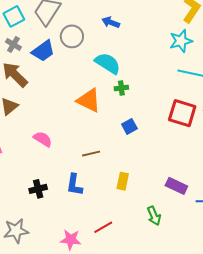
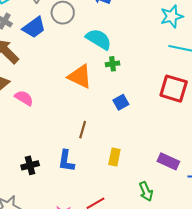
pink semicircle: (43, 139) -> (24, 98), moved
brown line: (91, 154) -> (83, 130), turned -60

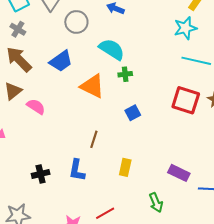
blue trapezoid: (34, 27) -> (61, 61), moved

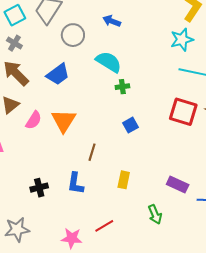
orange triangle: (92, 86) -> (64, 121), moved, turned 36
pink semicircle: (36, 107) -> (34, 120), turned 90

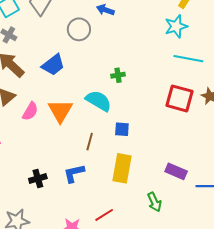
gray circle: (73, 35) -> (79, 29), moved
cyan semicircle: (109, 62) -> (98, 101), moved
blue square: (130, 125) -> (122, 129), moved, turned 35
yellow rectangle: (124, 180) -> (122, 168), size x1.6
blue L-shape: (75, 183) -> (74, 173), turned 70

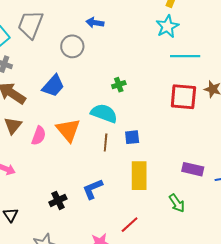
brown line: (90, 142) -> (106, 142), moved

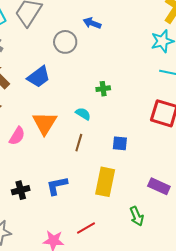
cyan semicircle: (104, 113) -> (83, 114), size x0.6
pink semicircle: (39, 136) -> (17, 136), moved
blue square: (132, 137) -> (120, 143), moved

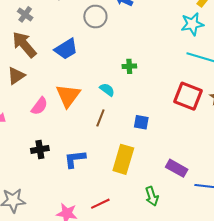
black cross: (21, 190) -> (40, 149), moved

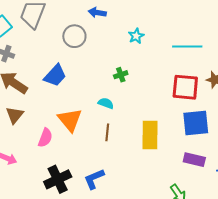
cyan star: (192, 24) -> (136, 36), moved, size x0.7
blue square: (141, 122) -> (196, 123), moved, size x1.8
black cross: (40, 149) -> (58, 179), size x1.5
yellow rectangle: (123, 159) -> (150, 135), moved

